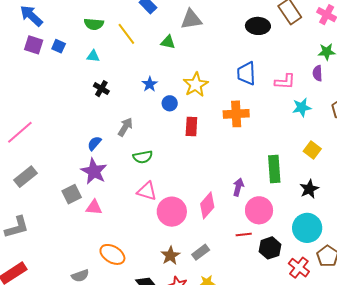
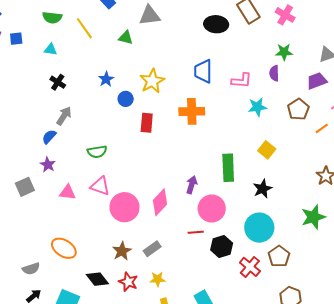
blue square: (59, 46) -> (16, 39), turned -32
gray arrow: (125, 127) -> (64, 116), moved
purple star: (94, 171) -> (48, 165), size x0.6
pink triangle: (94, 207) -> (68, 192), moved

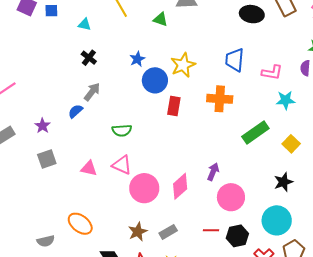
blue circle: (126, 99) -> (155, 80), size x1.6
purple star: (48, 165) -> (42, 126), moved
green rectangle: (228, 168) -> (255, 132), moved, turned 52
red line: (196, 232) -> (211, 230), moved

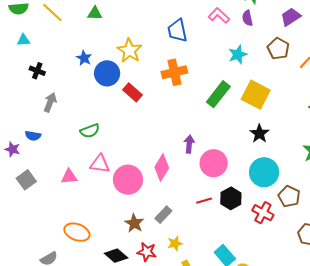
pink L-shape: (272, 72) -> (219, 16), moved, turned -130
red rectangle: (174, 106) -> (133, 92), turned -42
blue semicircle: (75, 111) -> (33, 136), moved, turned -112
yellow square: (291, 144) -> (256, 95), size x1.6

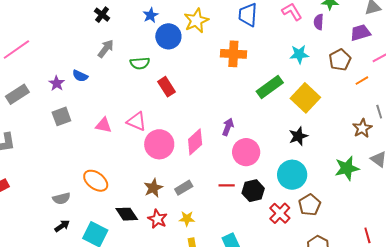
red rectangle: (133, 92) -> (166, 87), moved
green semicircle: (90, 131) -> (140, 63), moved

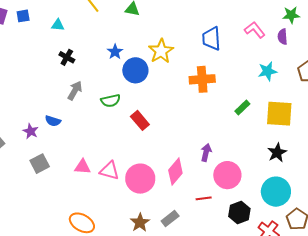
green rectangle: (270, 87) -> (242, 108), size x0.6
yellow square: (305, 98) -> (279, 114), turned -32
pink triangle: (137, 121) -> (109, 171), moved
red line: (227, 185) -> (204, 198), moved

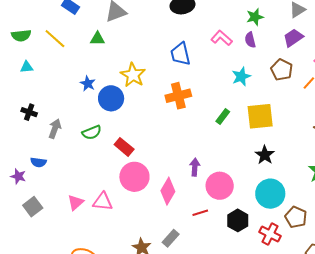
black cross: (67, 57) -> (29, 112), moved
pink triangle: (83, 167) -> (76, 202), turned -36
pink circle: (140, 179) -> (134, 177), moved

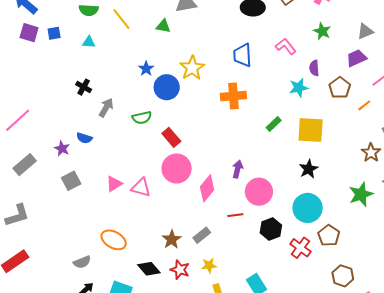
green star: (255, 17) -> (322, 31), turned 30
purple semicircle: (250, 40) -> (314, 68), moved

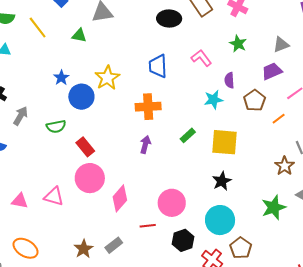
purple arrow: (238, 169) -> (145, 145), moved
pink triangle: (114, 184) -> (20, 201), moved, turned 42

